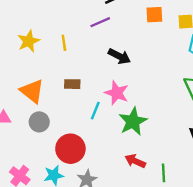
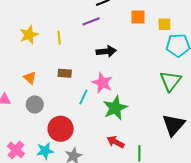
black arrow: (119, 56) -> (106, 51), turned -36
orange triangle: (32, 91) -> (30, 78), size x0.6

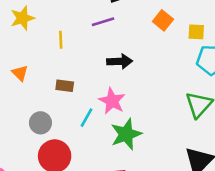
orange square: (138, 17) -> (163, 20), turned 35
yellow star: (29, 35) -> (22, 18), moved
orange triangle: (30, 78) -> (20, 73), moved
gray circle: (35, 104) -> (40, 123), moved

